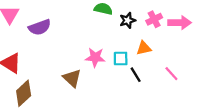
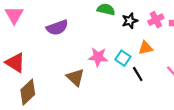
purple semicircle: (40, 27) -> (57, 28), moved
cyan square: (121, 59) -> (123, 58), turned 35

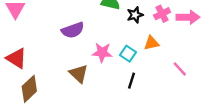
purple semicircle: (57, 28) -> (73, 30), moved
black line: (138, 74) -> (131, 81), moved, turned 49

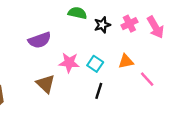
pink arrow: (188, 17) -> (155, 27), turned 60
orange triangle: (151, 43) -> (126, 61), moved

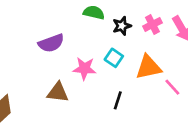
orange triangle: (126, 61) -> (148, 67), size x1.5
cyan square: (95, 64) -> (114, 58), moved
brown triangle: (46, 84) -> (58, 92), turned -36

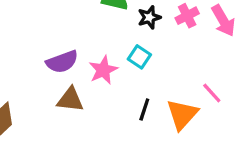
purple semicircle: (51, 43) -> (62, 62), moved
orange triangle: (148, 67) -> (182, 114), moved, turned -36
pink star: (85, 68) -> (103, 70), turned -30

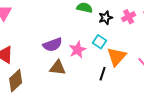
orange triangle: (182, 114) -> (117, 57), moved

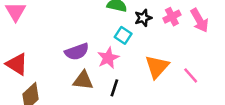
cyan square: (100, 42) -> (123, 35), moved
black line: (103, 74) -> (114, 88), moved

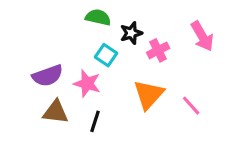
pink cross: (172, 17) -> (158, 50), moved
pink star: (108, 58) -> (87, 84), turned -30

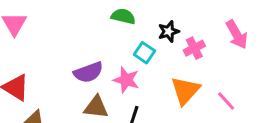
green semicircle: (98, 17) -> (123, 16), moved

